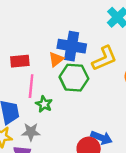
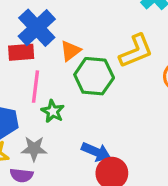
blue cross: (72, 46) -> (37, 28), moved, turned 36
blue arrow: (101, 138) -> (96, 152), moved

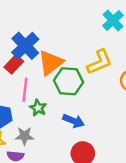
orange triangle: (70, 51) -> (51, 63), size x1.6
red rectangle: (21, 52) -> (14, 64), turned -42
blue arrow: (96, 152) -> (73, 121), moved

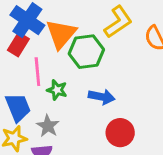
gray star: (24, 136) -> (48, 126), turned -30

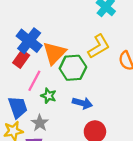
pink line: (37, 72) -> (34, 81), turned 30

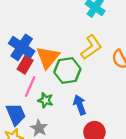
red rectangle: (21, 59) -> (25, 65), moved
blue arrow: (82, 103) -> (80, 105), turned -120

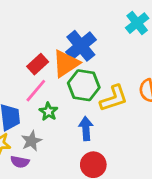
blue cross: (22, 47) -> (81, 46), moved
yellow L-shape: (91, 47) -> (114, 98), moved

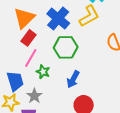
orange triangle: (66, 63) -> (24, 18), moved
yellow L-shape: (114, 98) -> (89, 16), moved
blue arrow: (86, 129) -> (73, 79), turned -138

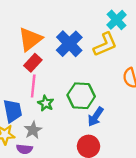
green hexagon: (66, 47) -> (81, 96), moved
pink line: (31, 58) -> (33, 86), turned -30
blue arrow: (73, 79) -> (96, 117), moved

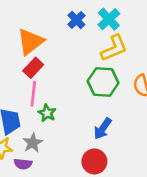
cyan cross: (117, 20) -> (109, 19), moved
blue cross: (69, 44) -> (76, 20), moved, size x0.6
green hexagon: (81, 96) -> (103, 82), moved

